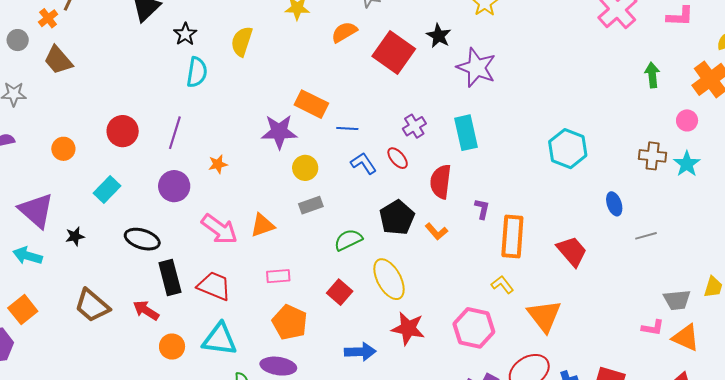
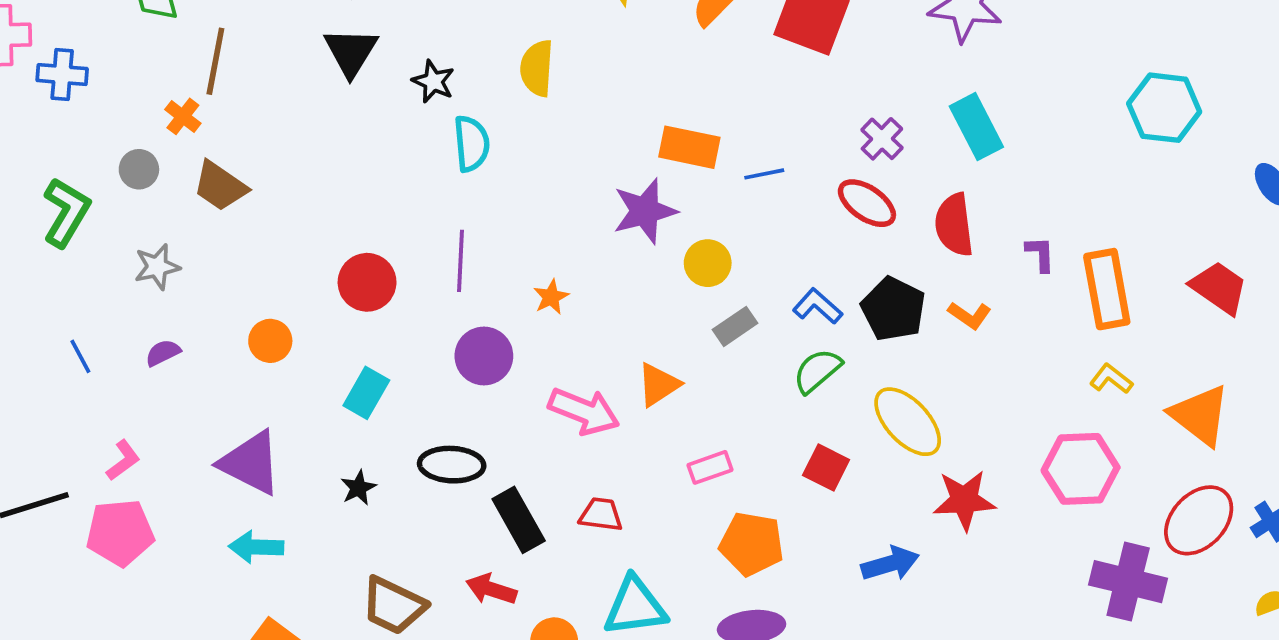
red ellipse: (398, 158) -> (867, 203), size x1.4
blue L-shape: (363, 163) -> (818, 306), moved
black star: (75, 236) -> (358, 488), moved
red trapezoid: (214, 286) -> (601, 514), size x0.7

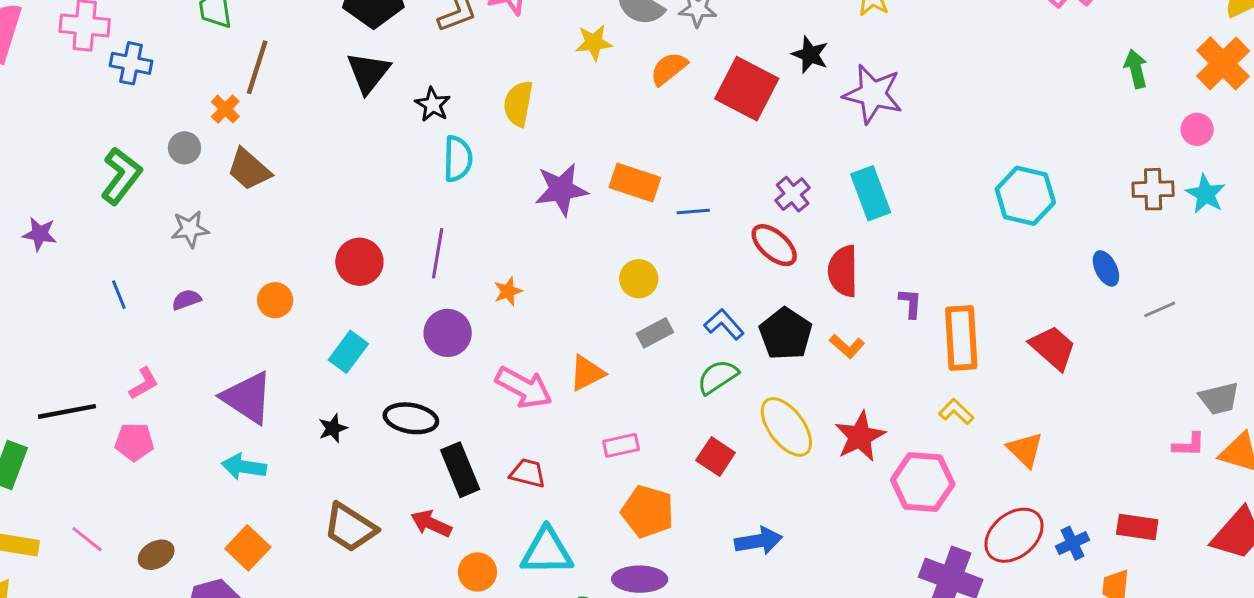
purple star: (645, 211) -> (561, 190), moved
orange triangle: (1200, 415) -> (1025, 450), size x0.7
red star: (964, 500) -> (860, 436), moved, turned -30
pink pentagon: (120, 533) -> (134, 442), size x0.7

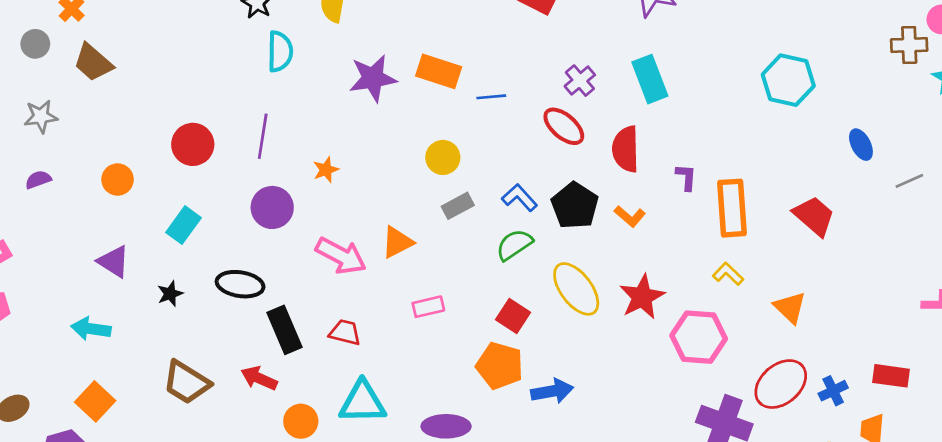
brown cross: (1153, 189) -> (909, 45), moved
purple triangle: (247, 398) -> (114, 262), moved, size x0.7
orange pentagon: (648, 512) -> (500, 366), moved

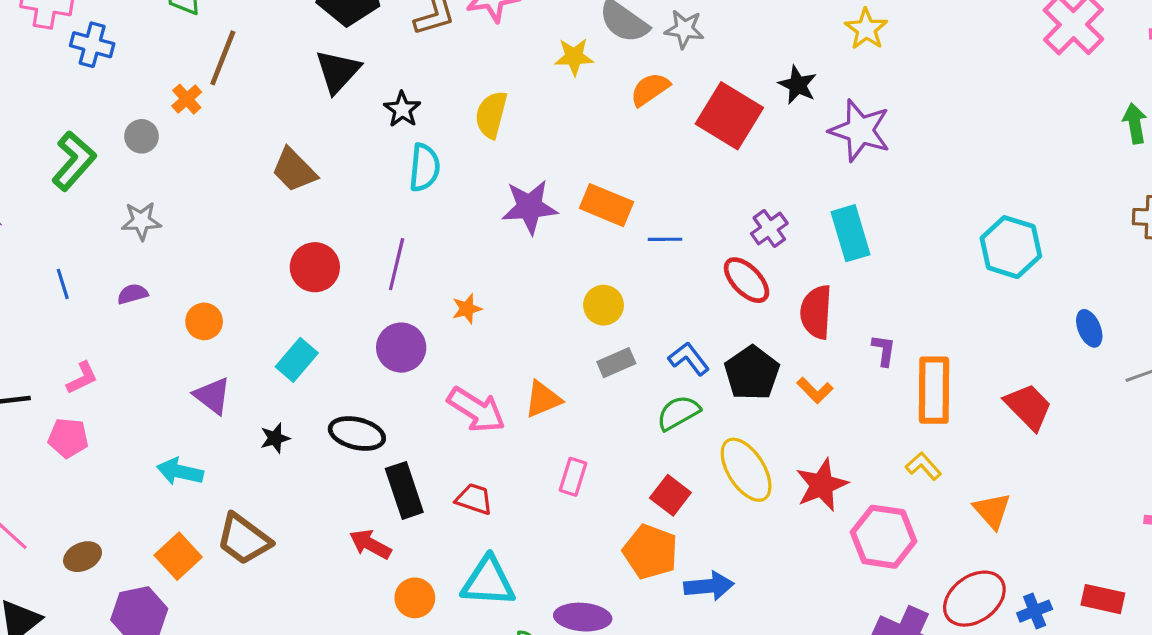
brown trapezoid: (93, 63) -> (294, 170), moved
orange circle: (118, 180) -> (204, 321), moved
pink rectangle: (428, 307) -> (573, 477), turned -64
brown trapezoid: (186, 382) -> (244, 539), moved

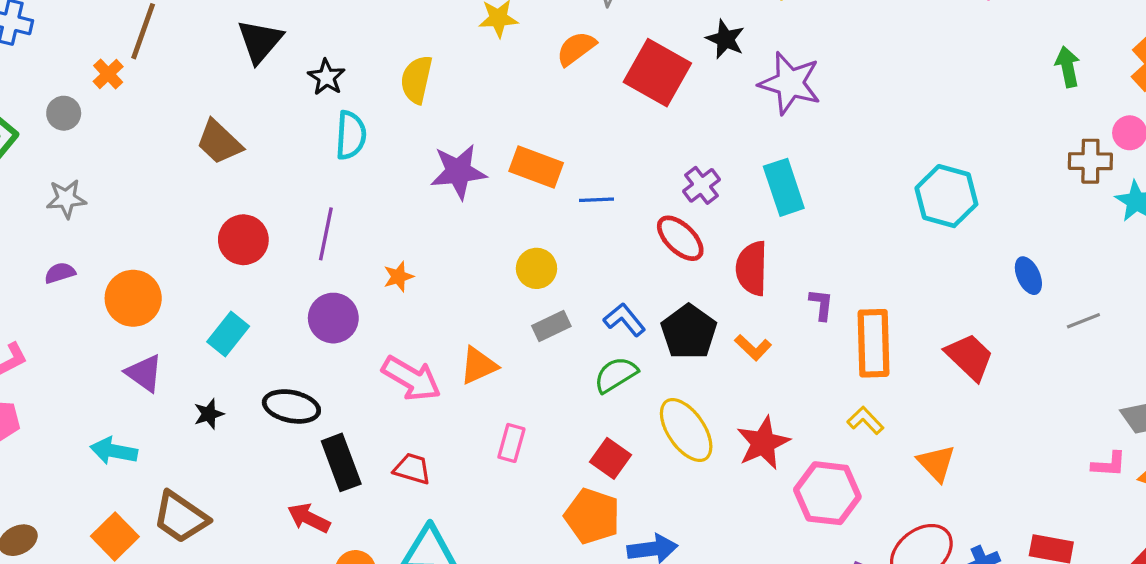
orange circle: (204, 321) -> (133, 298), size x1.5

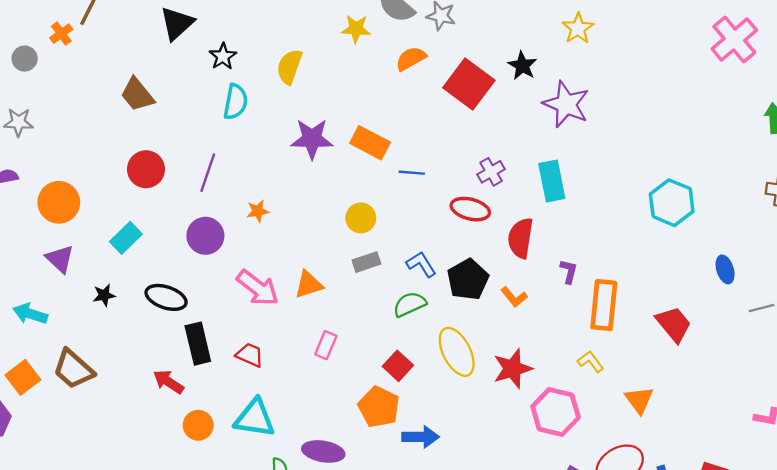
red ellipse: (680, 238) -> (470, 209), turned -36

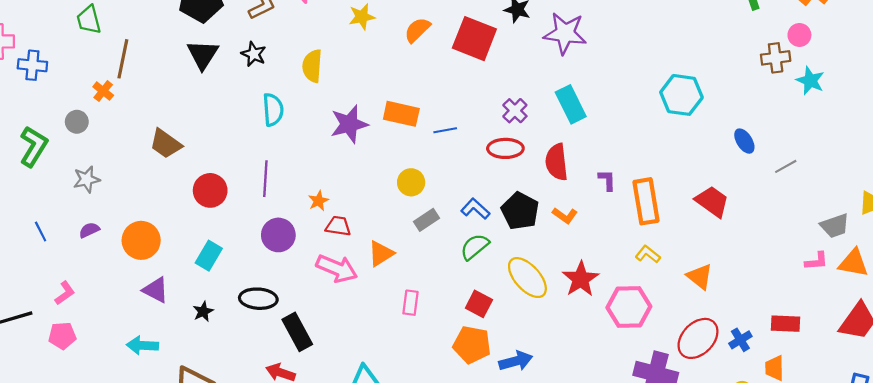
black star: (223, 56) -> (254, 54), moved
brown trapezoid: (137, 95) -> (166, 144), moved
red trapezoid: (250, 355) -> (338, 226), moved

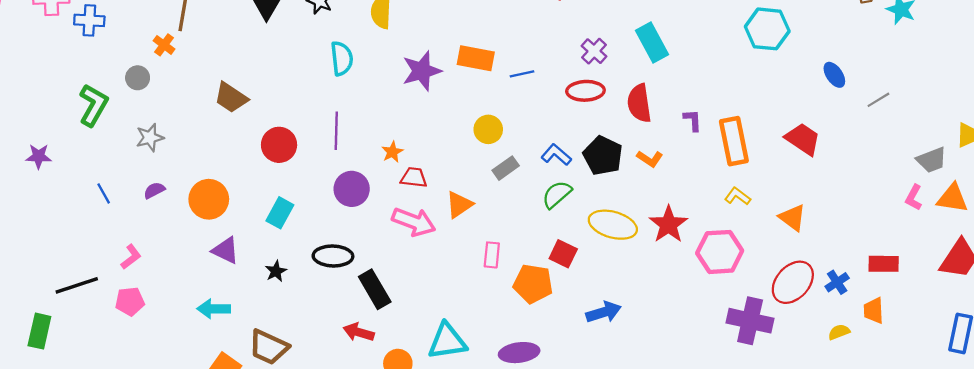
pink L-shape: (816, 261) -> (914, 198), turned 125
yellow ellipse: (527, 278) -> (613, 225), turned -30
orange pentagon: (472, 345) -> (533, 284), moved

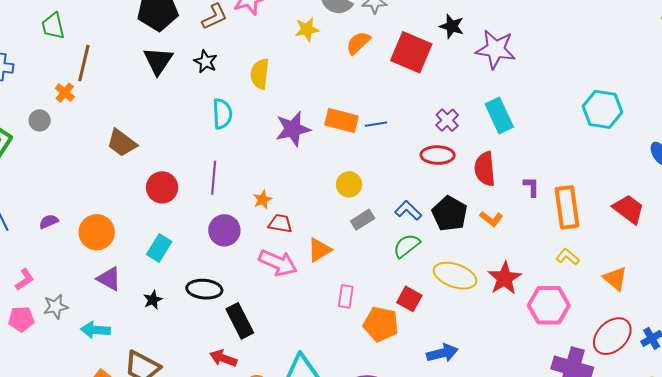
blue line: (522, 74) -> (376, 124), moved
gray star: (150, 138) -> (56, 307), moved

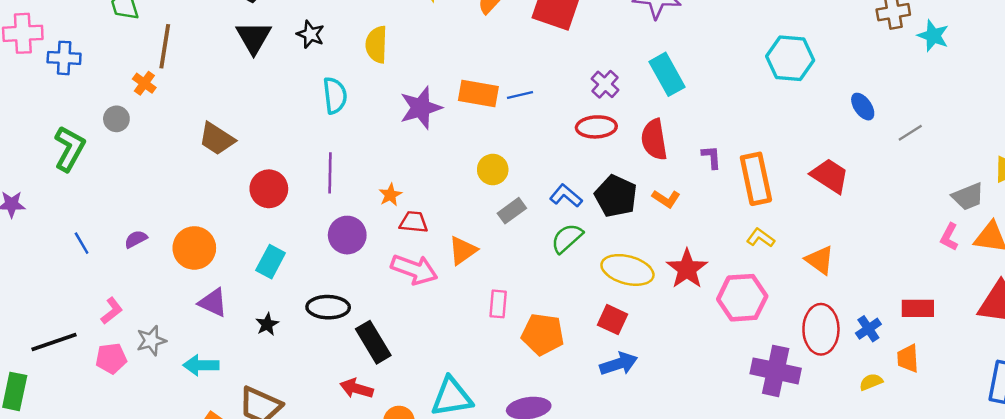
red square: (409, 299) -> (612, 320), moved
red ellipse: (612, 336) -> (821, 329), turned -42

